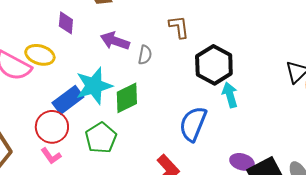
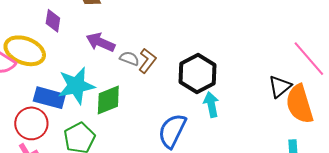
brown L-shape: (179, 27) -> (147, 61), moved, turned 40
yellow ellipse: (40, 55) -> (25, 51), size x1.4
gray semicircle: (145, 55) -> (129, 58), turned -84
blue rectangle: (68, 100) -> (49, 98), turned 48

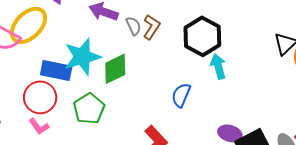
yellow ellipse: (25, 51) -> (28, 25), turned -63
gray semicircle: (129, 58) -> (133, 26), turned 48
blue semicircle: (172, 131) -> (181, 95), size x0.7

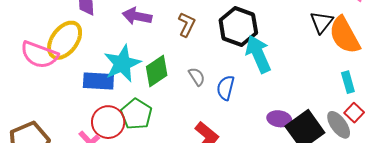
gray semicircle: (133, 26) -> (197, 77), moved
cyan arrow: (218, 66) -> (258, 54), size x1.5
red circle: (40, 97) -> (108, 122), moved

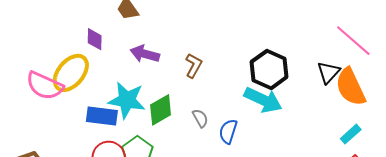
black hexagon: (238, 26) -> (269, 69), moved
cyan arrow: (258, 54) -> (263, 100), turned 135
cyan star: (122, 64) -> (127, 100), turned 30
cyan rectangle: (348, 82) -> (351, 134), turned 60

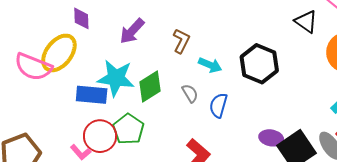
purple arrow: (145, 54) -> (132, 31), turned -60
black hexagon: (269, 69) -> (259, 64), moved
black triangle: (328, 72) -> (306, 22), moved, turned -35
cyan arrow: (263, 100) -> (210, 65), moved, size x0.6

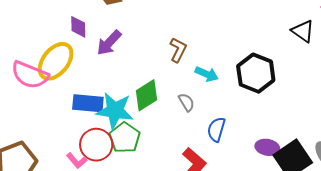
purple arrow: (132, 31) -> (109, 43), moved
cyan star: (116, 78) -> (115, 111), moved
blue semicircle: (218, 105) -> (216, 129), moved

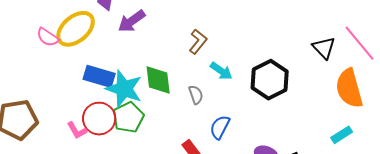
pink semicircle: (30, 75) -> (48, 37), size x0.6
green diamond: (146, 95) -> (158, 80), turned -76

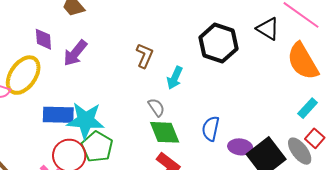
cyan arrow: (221, 71) -> (175, 78), turned 95
green diamond: (158, 80) -> (165, 132), moved
black hexagon: (270, 80) -> (219, 43), moved
blue semicircle: (220, 127) -> (211, 129), moved

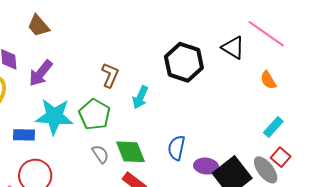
orange semicircle: (303, 61) -> (268, 80), size x0.5
gray semicircle: (156, 107) -> (100, 154), moved
blue rectangle: (58, 115) -> (24, 135), size x0.7
cyan star: (86, 120) -> (54, 116), moved
green pentagon: (97, 147) -> (95, 114), moved

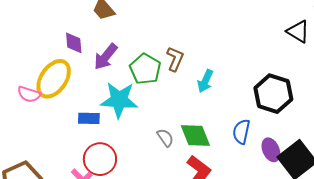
black hexagon: (184, 62) -> (273, 94), moved
green pentagon: (95, 114) -> (145, 69), moved
purple ellipse: (206, 166) -> (271, 150), turned 60

